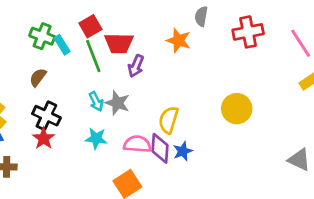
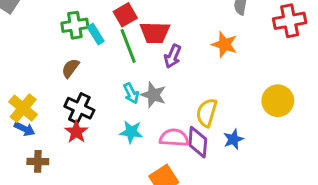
green cross: (42, 36) -> (75, 25), turned -30
orange star: (178, 40) -> (224, 44), moved
blue star: (183, 151) -> (233, 139), moved

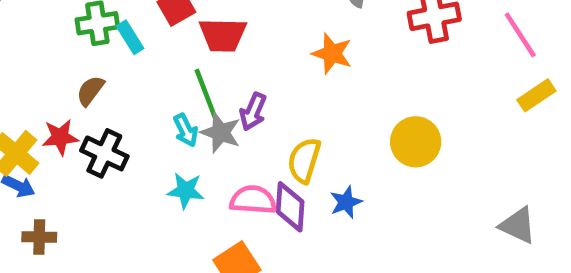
green line: (128, 46) -> (207, 95), moved
purple arrow: (173, 56) -> (253, 112), moved
red star: (76, 132) -> (60, 137), moved, turned 30

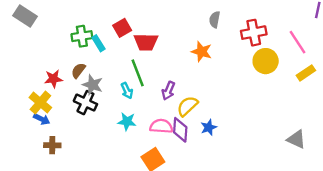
purple arrow: (253, 112) -> (168, 91), moved
gray star: (220, 132) -> (93, 85), moved
red star: (60, 137) -> (53, 79), moved
yellow circle: (416, 142) -> (266, 61), moved
yellow semicircle: (304, 160) -> (187, 106), turned 30

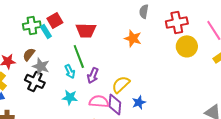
red square: (122, 28) -> (55, 20), moved
purple arrow: (168, 91) -> (93, 75), moved

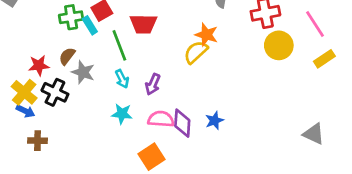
green line: (79, 56) -> (119, 45), moved
black cross: (35, 81) -> (55, 92), moved
yellow semicircle: (121, 84) -> (196, 52), moved

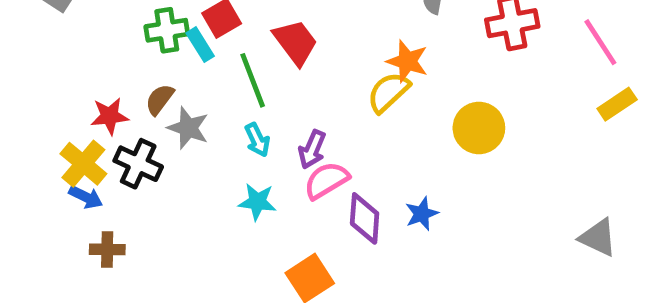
red trapezoid: (143, 24) -> (295, 42), turned -128
yellow circle: (279, 45) -> (479, 128), moved
pink semicircle: (161, 119) -> (326, 180), moved, turned -35

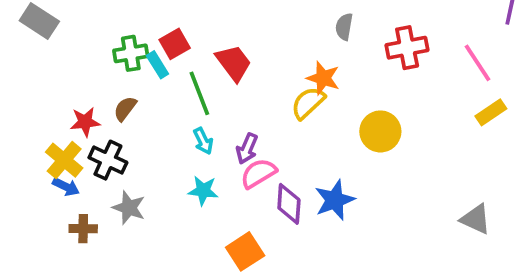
gray star: (188, 128) -> (129, 208), moved
blue star: (422, 214) -> (335, 200), size x1.5

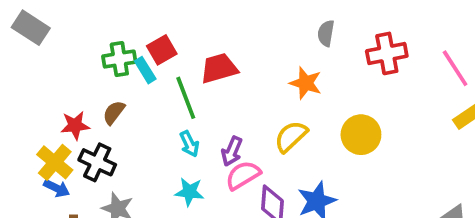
red trapezoid: (234, 63) -> (219, 68), turned -69
yellow semicircle: (308, 103) -> (291, 137), moved

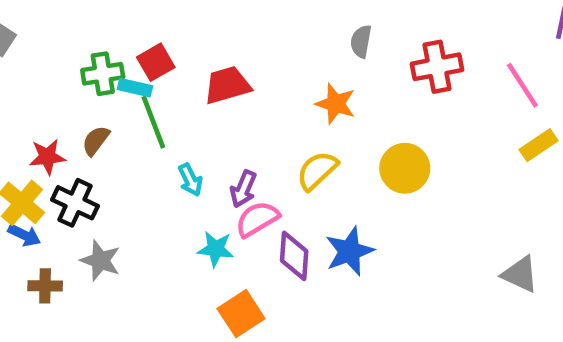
cyan rectangle: (145, 70) -> (135, 88), turned -45
green line: (186, 98) -> (153, 122), moved
cyan star: (189, 192) -> (216, 249), moved

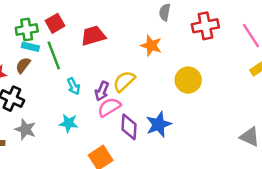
cyan rectangle: (135, 88) -> (30, 47), moved
yellow semicircle: (317, 171) -> (124, 81), moved
cyan star: (216, 249) -> (69, 123), moved

